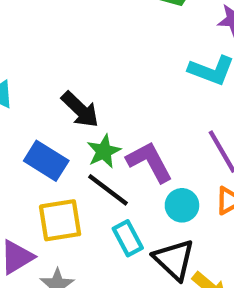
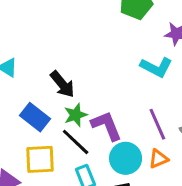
cyan circle: (182, 205) -> (126, 158), size x1.4

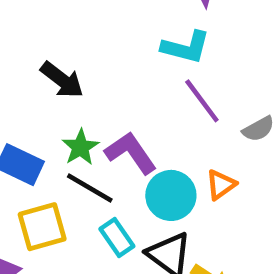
black arrow: (62, 84) -> (62, 80), moved
purple line: (157, 124) -> (202, 101), moved

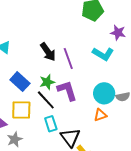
purple line: (202, 101) -> (68, 59), moved
cyan circle: (171, 195) -> (104, 93), moved

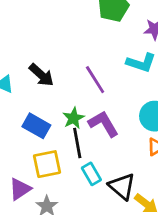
black arrow: (48, 52) -> (41, 75), moved
black line: (46, 100) -> (77, 143), turned 45

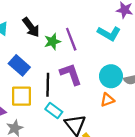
green star: (73, 118) -> (52, 42), moved
cyan rectangle: (91, 174) -> (54, 111), turned -35

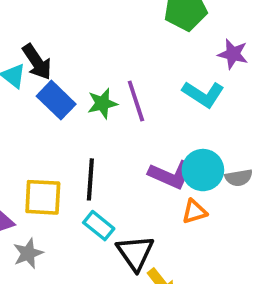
black arrow: (31, 27) -> (37, 62), moved
blue rectangle: (19, 65) -> (56, 100), moved
purple L-shape: (71, 74) -> (171, 175), moved, turned 130

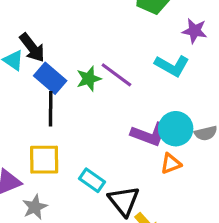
purple line: (136, 101) -> (116, 75), turned -32
black line: (90, 179) -> (51, 109), moved

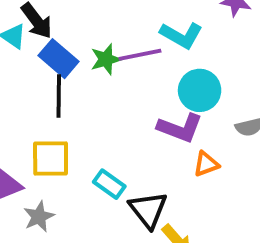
cyan L-shape: (172, 66) -> (181, 35), moved
purple line: (116, 75) -> (140, 55), turned -48
cyan circle: (176, 129) -> (200, 90), moved

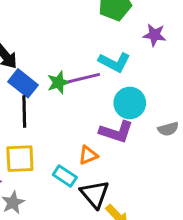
orange triangle: (206, 164) -> (88, 155), moved

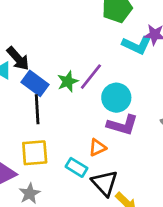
cyan L-shape: (114, 62) -> (137, 45), moved
purple line: (84, 78) -> (91, 77), turned -36
cyan circle: (130, 103) -> (116, 98), moved

